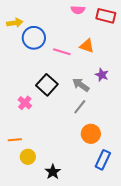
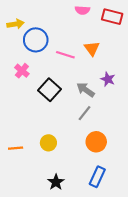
orange triangle: (87, 46) -> (92, 48), turned 35
pink cross: (25, 103) -> (22, 71), moved
yellow circle: (28, 157) -> (48, 143), moved
blue rectangle: (103, 160) -> (97, 177), moved

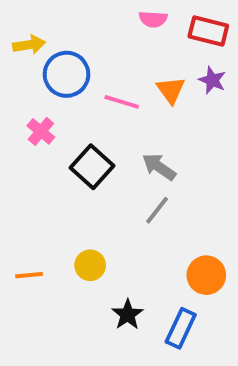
purple star: (108, 79) -> (212, 80), moved
orange circle: (96, 142) -> (206, 275), moved
black star: (56, 182) -> (128, 315), moved

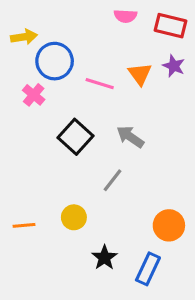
pink cross: (41, 131) -> (34, 95), moved
gray line: (157, 210) -> (113, 180), moved

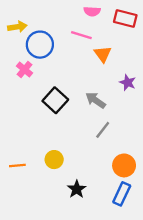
purple star: (174, 66) -> (128, 82), moved
pink line: (100, 84) -> (81, 35), moved
gray line: (113, 180) -> (103, 130), moved
blue rectangle: (148, 269) -> (122, 194), moved

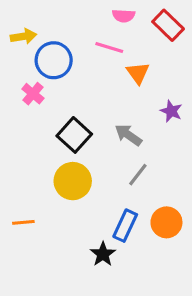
red rectangle: (125, 18) -> (168, 25), turned 30
yellow circle: (54, 160) -> (73, 181), moved, size x1.5
blue rectangle: (122, 194) -> (125, 226), moved

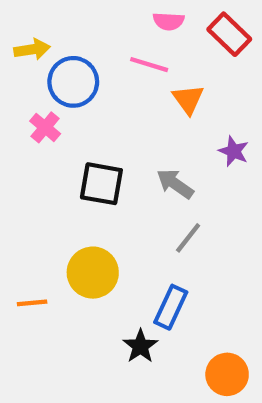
black square: (74, 135) -> (101, 184), turned -32
yellow circle: (73, 181) -> (93, 273), moved
orange circle: (166, 222) -> (227, 374), moved

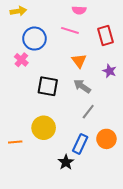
red rectangle: (229, 34) -> (105, 35), moved, turned 30
yellow arrow: (32, 49) -> (18, 11), moved
orange triangle: (188, 99) -> (79, 61), moved
orange circle: (227, 374) -> (106, 139), moved

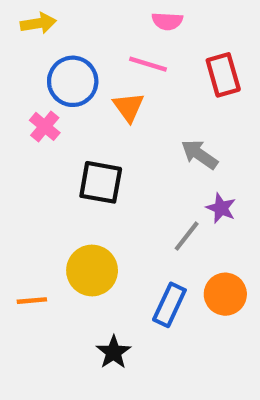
orange triangle: (79, 61) -> (129, 107), moved
purple star: (109, 71) -> (221, 208), moved
gray arrow: (82, 86) -> (200, 154), moved
black star: (66, 162) -> (114, 352), moved

